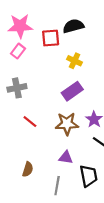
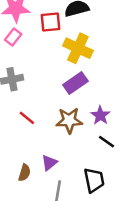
yellow cross: (74, 61) -> (78, 48), size x1.6
purple triangle: (66, 157) -> (49, 163), moved, turned -48

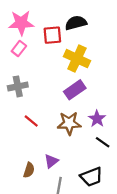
black trapezoid: (94, 180) -> (91, 177), turned 80

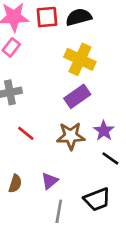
red square: (52, 35) -> (47, 17), moved
brown semicircle: (29, 170) -> (15, 184), moved

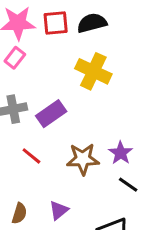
purple rectangle: (77, 96) -> (51, 114), moved

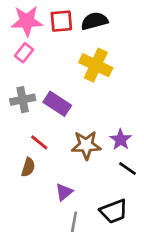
purple rectangle: (51, 114) -> (57, 104), turned 68
brown semicircle: (19, 213) -> (28, 167), moved

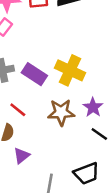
yellow cross: (96, 65) -> (70, 70), moved
purple triangle: (64, 192) -> (22, 156), moved

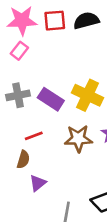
red line: (18, 110) -> (34, 136), turned -60

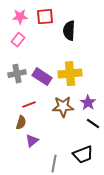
pink star: (22, 21) -> (20, 17), size x0.7
black semicircle: (86, 21) -> (69, 31), moved, turned -72
yellow cross: (88, 95) -> (70, 74), turned -30

